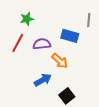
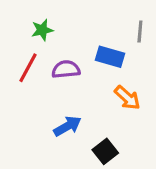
orange arrow: (60, 61) -> (127, 98), moved

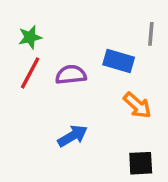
green star: (42, 30) -> (30, 37), moved
black square: (105, 151) -> (141, 163), moved, turned 35

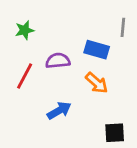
red line: (30, 73) -> (25, 76), moved
orange arrow: (137, 105) -> (97, 83), moved

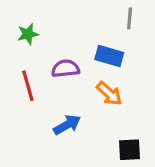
gray line: (123, 27) -> (130, 18), moved
red line: (25, 76) -> (28, 86), turned -44

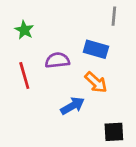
green star: (28, 34) -> (24, 30), turned -30
blue arrow: (67, 125) -> (73, 106), moved

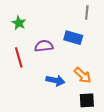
orange arrow: (96, 82) -> (83, 75), moved
blue arrow: (73, 106) -> (55, 80), turned 42

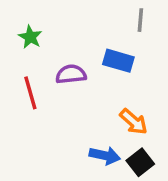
blue arrow: (55, 80) -> (105, 155), moved
black square: (87, 100) -> (140, 162), turned -35

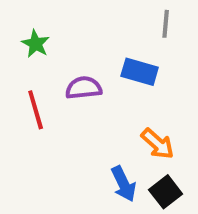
blue arrow: (105, 155) -> (124, 184), turned 52

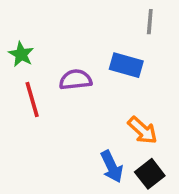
green star: (36, 44) -> (21, 54), moved

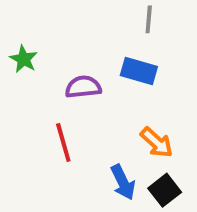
gray line: (150, 22) -> (149, 19), moved
red line: (32, 100) -> (63, 143), moved

